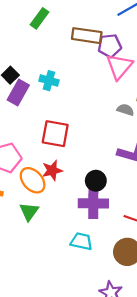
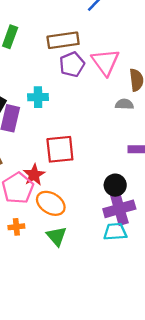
purple pentagon: (110, 46) -> (72, 64), moved
red star: (52, 170) -> (34, 175), moved
cyan trapezoid: (81, 241) -> (115, 232), moved

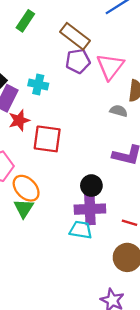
brown rectangle: (63, 40) -> (75, 36), turned 32
red star: (34, 175) -> (19, 120), moved
green triangle: (56, 236) -> (24, 208), moved

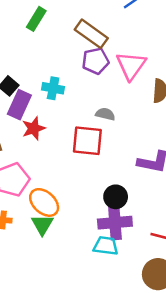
gray semicircle: (119, 111) -> (105, 114), moved
red square: (47, 139) -> (87, 141), moved

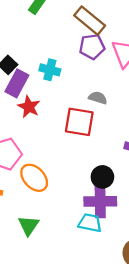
red star: (34, 128) -> (29, 107), turned -30
green triangle: (42, 225) -> (29, 225), moved

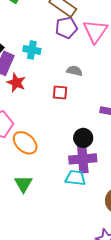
red square: (79, 122) -> (60, 92), size x0.6

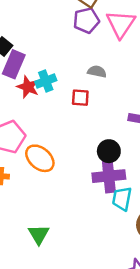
cyan cross: (32, 50) -> (46, 81), moved, turned -30
cyan trapezoid: (75, 178) -> (122, 199), moved, turned -85
green triangle: (23, 184) -> (39, 234), moved

